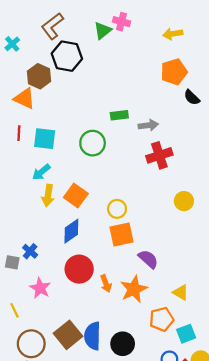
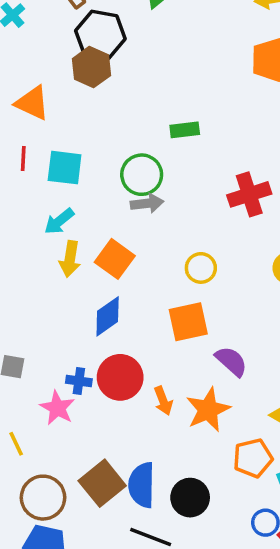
brown hexagon: (39, 76) -> (91, 67), moved
gray arrow: (148, 125) -> (147, 203), moved
yellow circle: (117, 209) -> (201, 268), moved
blue cross: (30, 251) -> (79, 381), moved, turned -32

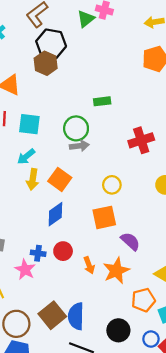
red circle: (120, 377) -> (63, 251), size x0.7
black circle: (190, 498) -> (118, 330), moved

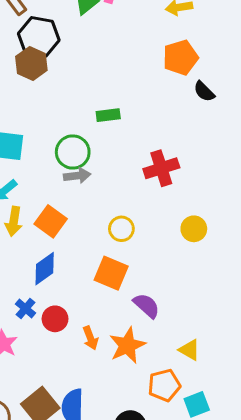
orange square: (104, 217) -> (111, 273), turned 35
blue cross: (38, 253) -> (25, 309), moved, turned 32

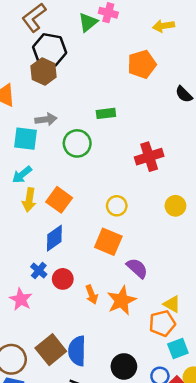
orange pentagon: (181, 58) -> (142, 64), moved
gray arrow: (77, 176) -> (46, 119), moved
orange pentagon: (164, 385) -> (162, 323), moved

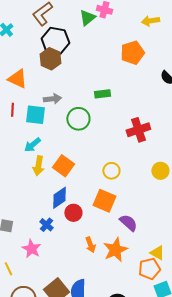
red circle: (63, 279) -> (73, 213), moved

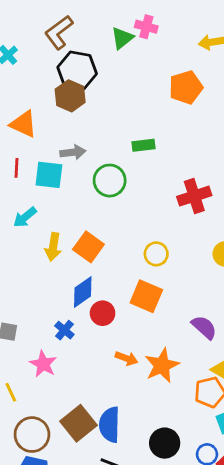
cyan arrow: (32, 145) -> (25, 217), moved
purple semicircle: (128, 223) -> (204, 327), moved
orange arrow: (90, 245) -> (127, 358), turned -49

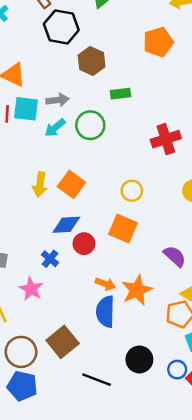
brown hexagon: (70, 96) -> (92, 61), moved
cyan square: (49, 175) -> (26, 109), moved
cyan arrow: (25, 217) -> (55, 128), moved
blue diamond: (83, 292) -> (66, 225), turned 32
blue semicircle: (110, 425) -> (105, 312), moved

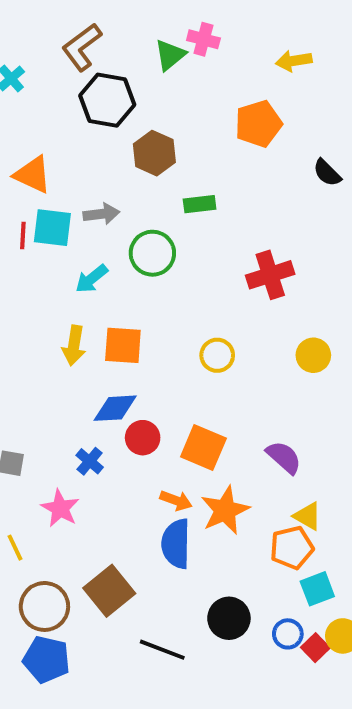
cyan arrow: (55, 128) -> (92, 279), moved
orange square: (71, 184) -> (123, 345), turned -32
orange square: (123, 228) -> (203, 447), moved

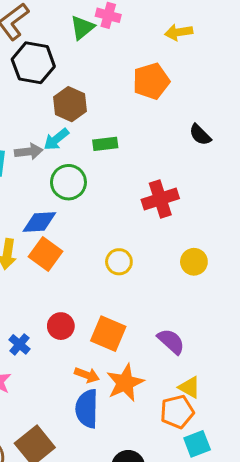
black semicircle: (327, 173) -> (200, 135), moved
cyan arrow: (92, 279) -> (56, 139), moved
orange square: (123, 345) -> (46, 254), turned 32
blue diamond: (115, 408) -> (39, 222), moved

